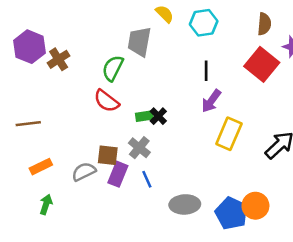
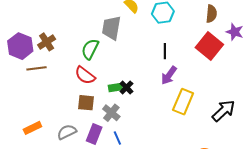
purple hexagon: (30, 47) -> (20, 46), moved
brown line: (28, 124) -> (36, 68), moved
brown square: (108, 155) -> (86, 103), moved

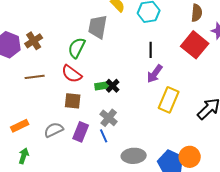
brown line: (36, 68) -> (35, 77), moved
gray cross: (111, 113) -> (109, 118), moved

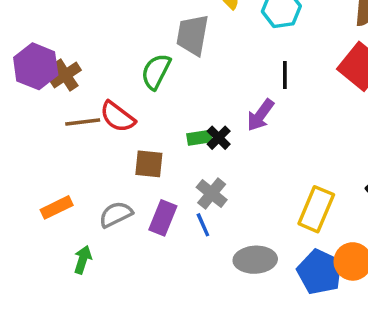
brown cross: (34, 41) -> (65, 75), moved
red semicircle: (72, 74) -> (118, 117), moved
purple arrow: (155, 74) -> (260, 115), moved
yellow rectangle: (169, 100) -> (316, 209), moved
green arrow: (24, 156) -> (83, 260), moved

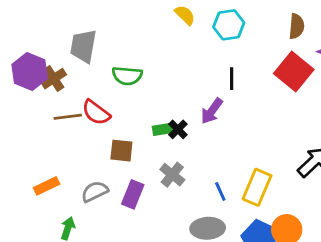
gray trapezoid: (192, 35) -> (83, 46), moved
green semicircle: (156, 72) -> (127, 76), turned -112
blue line: (203, 225) -> (220, 192), moved

